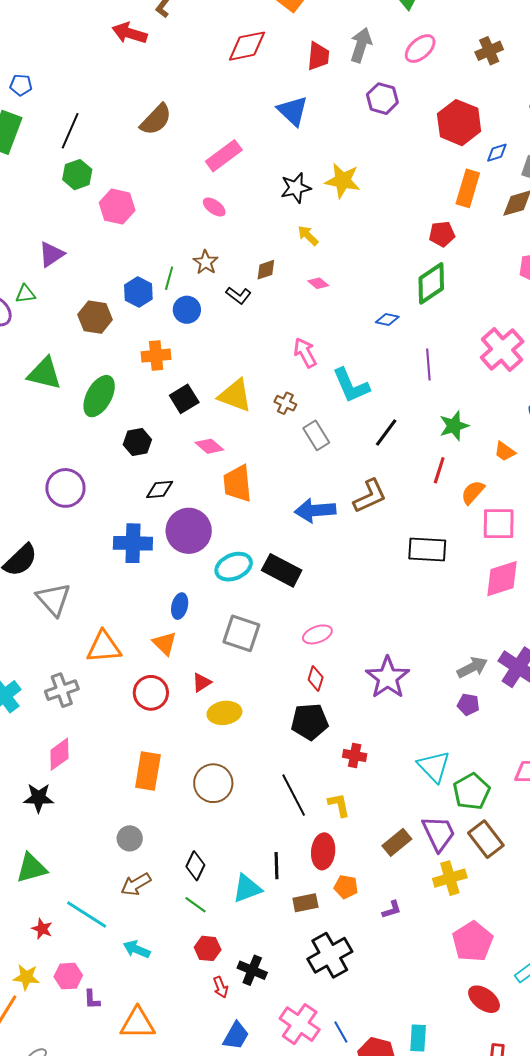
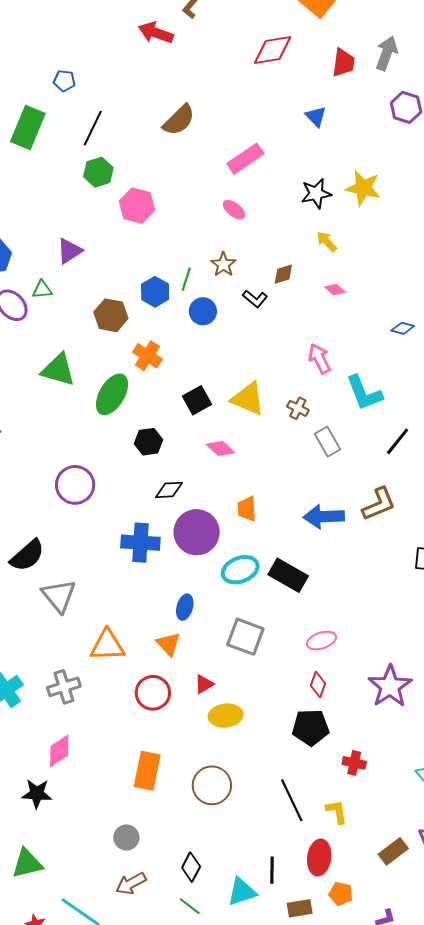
blue pentagon: (21, 85) -> (64, 81), moved
blue triangle: (293, 111) -> (316, 116), size x0.7
orange cross: (156, 356) -> (147, 356), moved, turned 36
orange trapezoid: (237, 483) -> (247, 509), moved, size x0.7

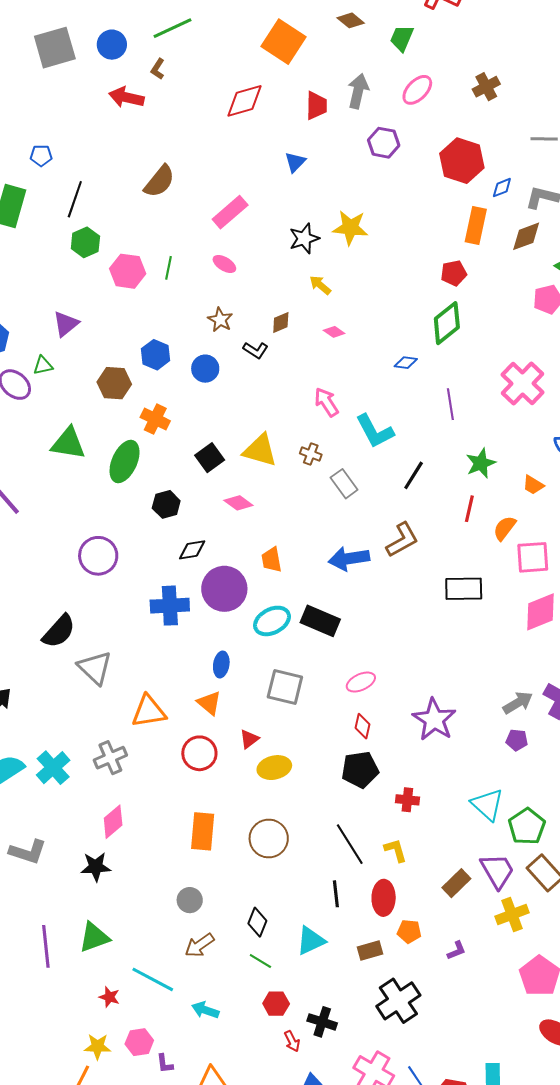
blue triangle: (316, 116) -> (295, 162), turned 35
green line: (186, 279) -> (169, 268), moved
black line: (272, 870) -> (336, 894), moved

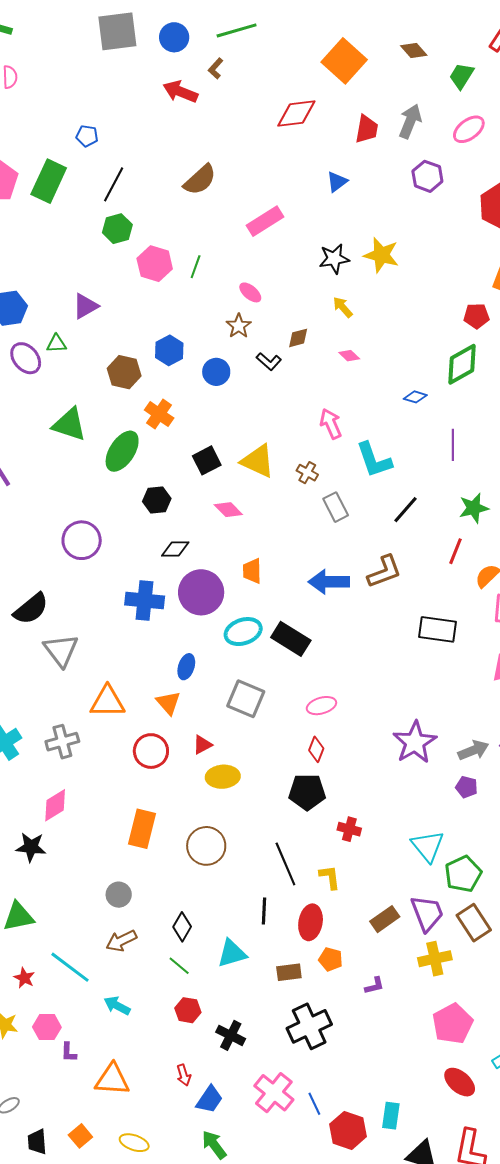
pink ellipse: (224, 264) -> (250, 292), moved
purple star: (434, 720) -> (415, 742), moved
red arrow: (292, 1041) -> (184, 1075), moved

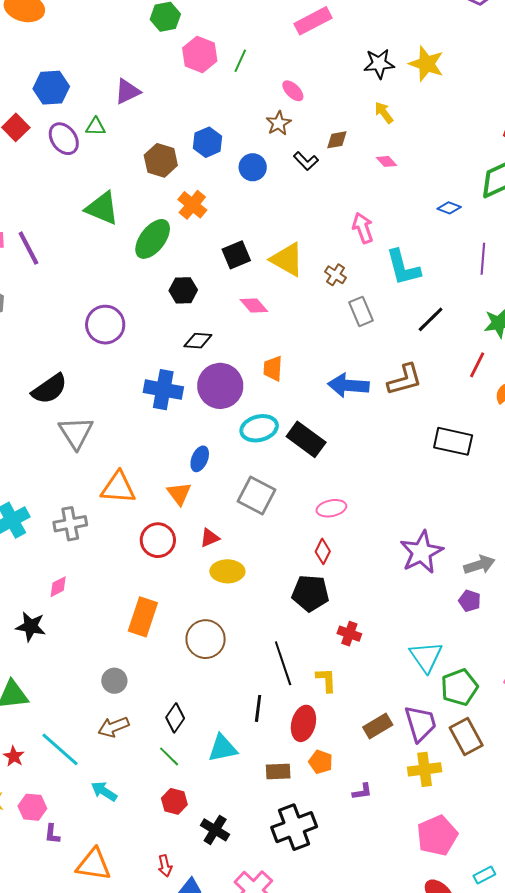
pink diamond: (55, 805) -> (58, 587), size x0.7

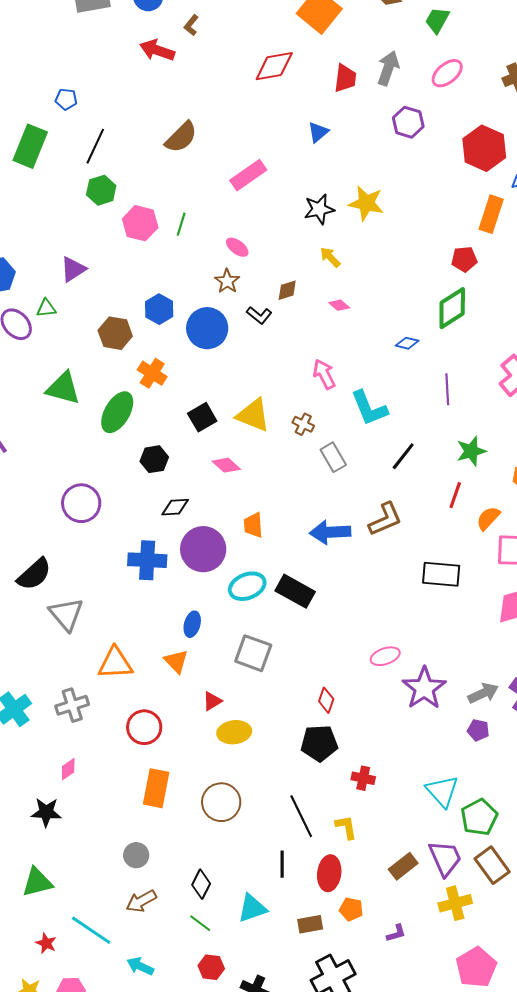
blue circle: (253, 167) -> (207, 328), size x1.5
pink ellipse: (331, 508) -> (385, 656), moved
red circle: (158, 540) -> (144, 727), moved

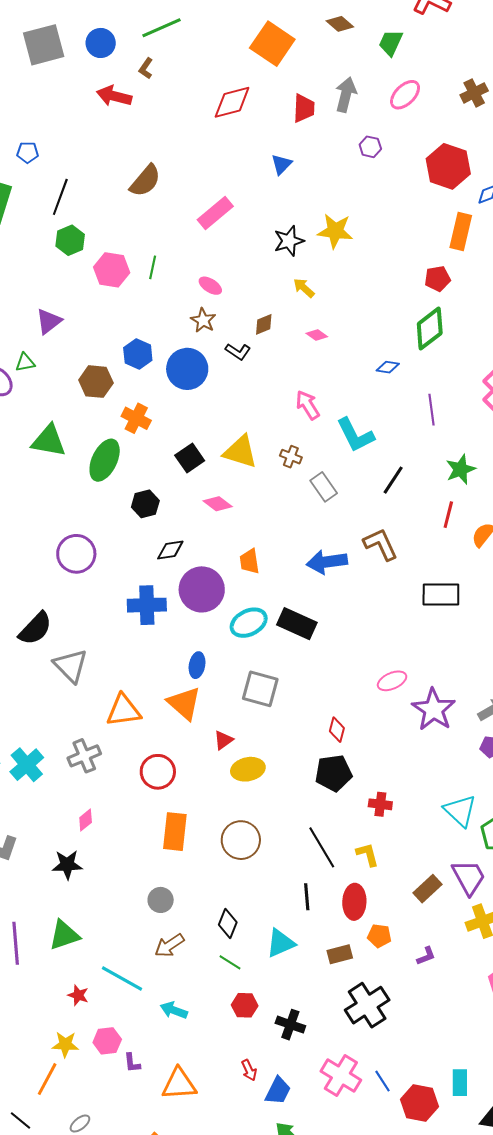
purple hexagon: (408, 122) -> (370, 147), size x0.7
brown L-shape: (385, 519) -> (381, 544), turned -87
orange triangle: (176, 661) -> (184, 703), size x1.4

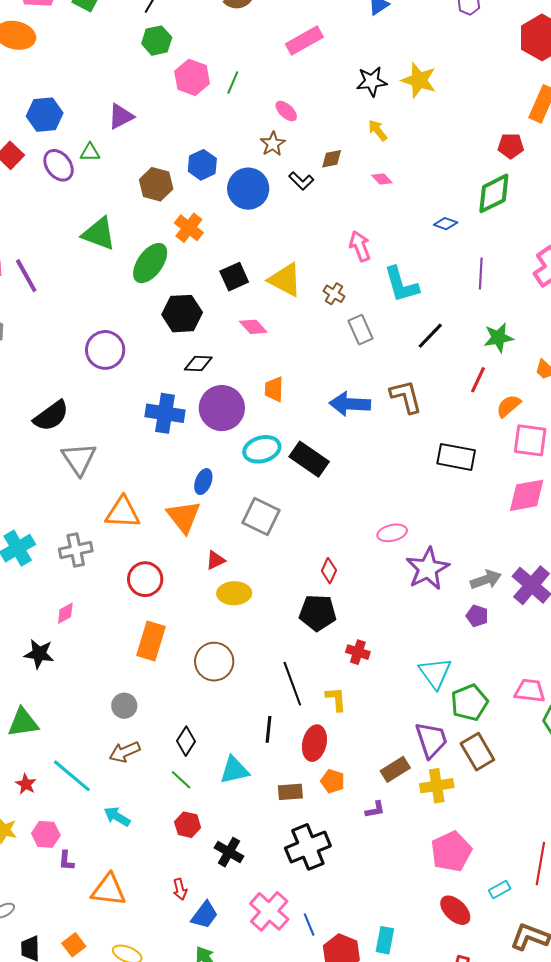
black hexagon: (145, 504) -> (182, 314), size x1.4
brown rectangle: (428, 889) -> (395, 769), moved

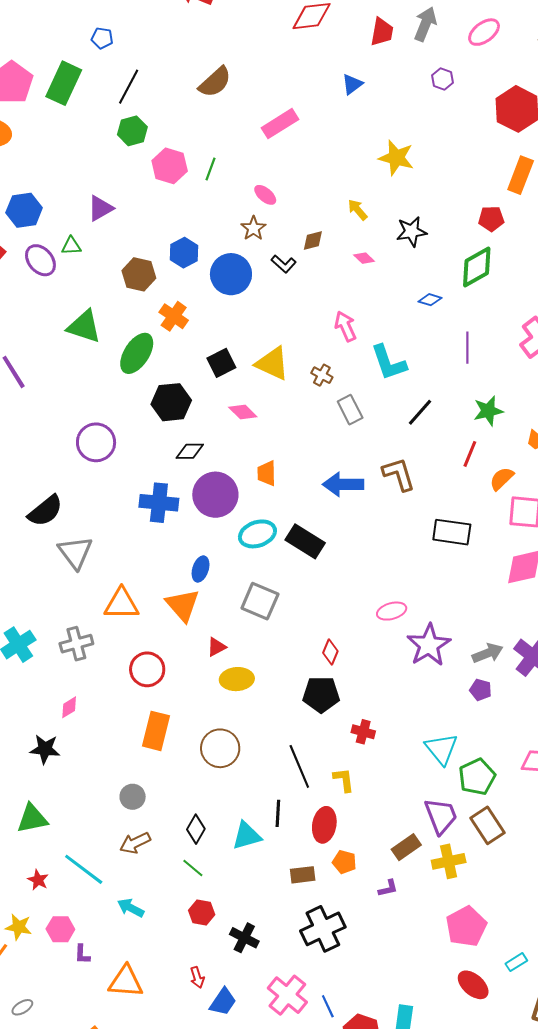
black star: (372, 81) -> (411, 232), moved
cyan triangle: (234, 770) -> (247, 836), moved

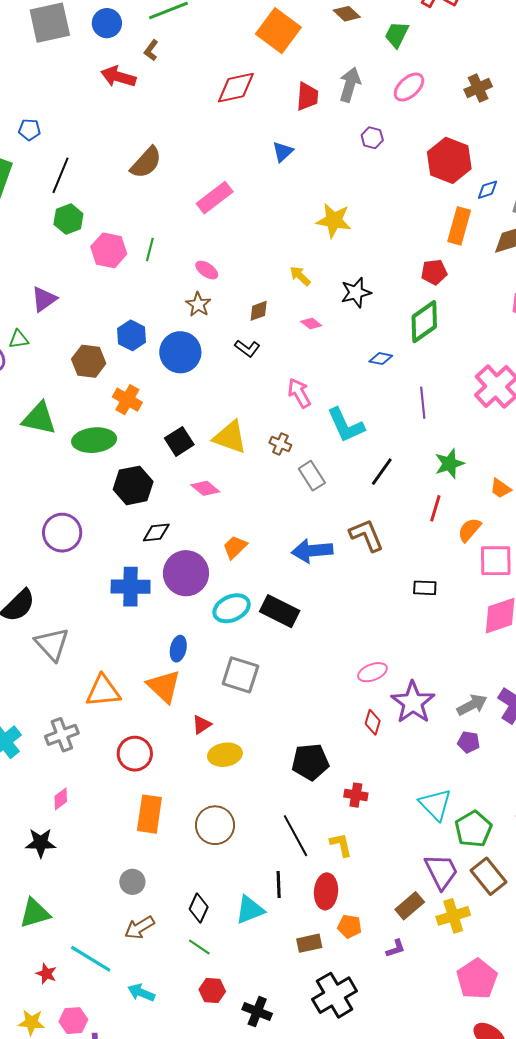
black L-shape: (284, 264) -> (247, 348), moved
green ellipse: (137, 353) -> (94, 440), turned 57
orange trapezoid: (267, 473) -> (235, 547), turned 52
black rectangle: (452, 532) -> (425, 588), size x0.6
red diamond: (330, 652) -> (373, 722), moved

